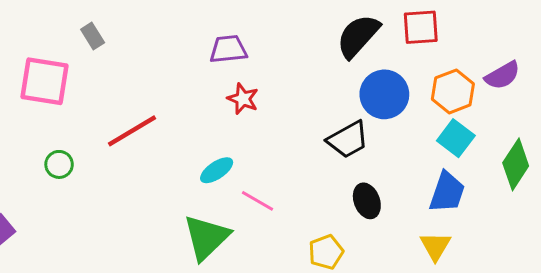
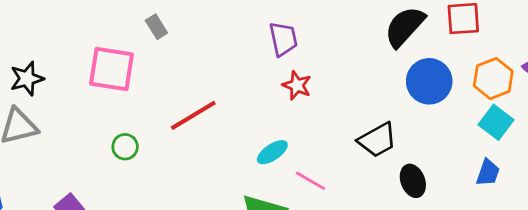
purple trapezoid: (228, 49) -> (283, 39), turned 84
black trapezoid: (348, 140) -> (377, 140), moved
blue trapezoid: (447, 192) -> (488, 173), size x0.7

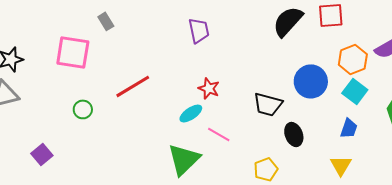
blue circle: (429, 81) -> (311, 81), moved
red star: (297, 85) -> (209, 88), moved
black trapezoid: (377, 140) -> (268, 104), turned 44

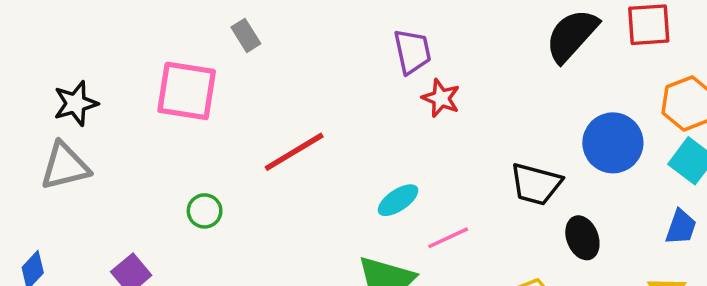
red star: (209, 88) -> (441, 98), moved
green circle: (83, 109) -> (205, 211), moved
pink line: (219, 134) -> (448, 238), turned -55

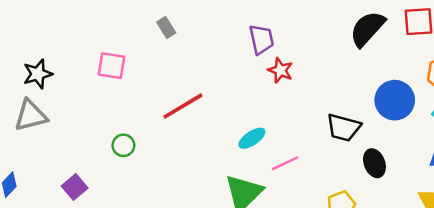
gray rectangle: (246, 35) -> (166, 28), moved
pink square: (187, 91) -> (111, 66), size x0.7

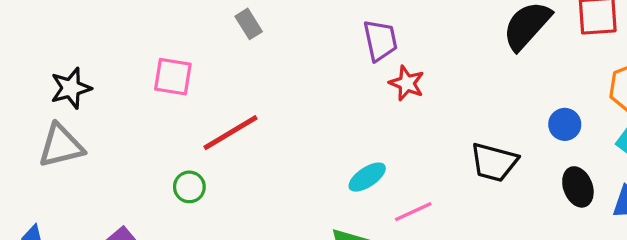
blue circle: (395, 100) -> (565, 124), size x0.6
red line: (183, 106) -> (231, 133), moved
black ellipse: (374, 163) -> (578, 187), moved

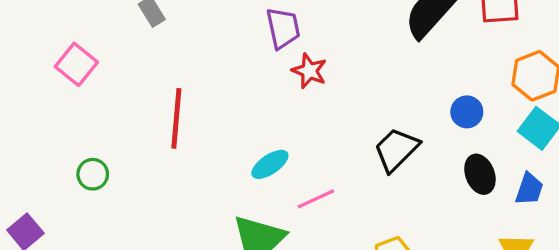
pink square: (173, 77) -> (76, 64), turned 30
red line: (231, 133) -> (176, 118), moved, turned -54
black trapezoid: (494, 162) -> (396, 150), turned 120

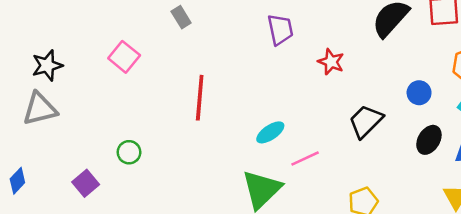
red star: (309, 71) -> (331, 62), moved
green circle: (93, 174) -> (129, 152), moved
black ellipse: (480, 174) -> (429, 140), turned 52

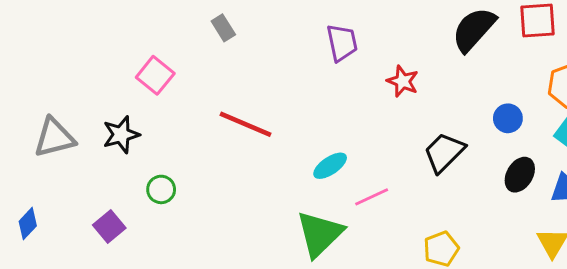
black star: (47, 65) -> (121, 135), moved
red line: (200, 98) -> (246, 124), turned -72

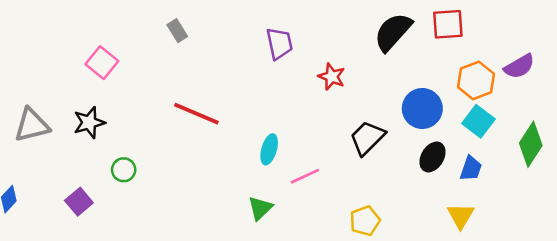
pink square: (155, 75) -> (102, 63), moved
blue circle: (508, 118) -> (422, 108), size x1.6
cyan ellipse: (330, 166) -> (269, 149), turned -40
green triangle: (320, 234) -> (260, 208), size x0.6

